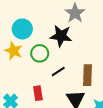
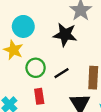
green circle: (40, 53) -> (36, 68), moved

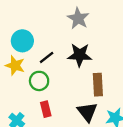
black star: (65, 35) -> (80, 55), moved
black line: (62, 73) -> (47, 57), moved

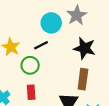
cyan circle: (22, 41) -> (51, 23), moved
black star: (80, 55) -> (85, 48), moved

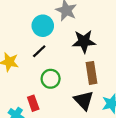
green circle: (30, 65) -> (51, 79), moved
red rectangle: (31, 92) -> (33, 103), moved

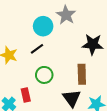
black star: (84, 41) -> (93, 44), moved

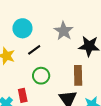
gray star: (66, 15) -> (64, 31), moved
cyan circle: (43, 26) -> (22, 28), moved

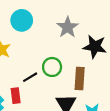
black line: (34, 50) -> (30, 77), moved
green circle: (41, 76) -> (52, 67), moved

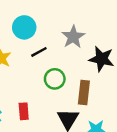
black line: (30, 77) -> (39, 52), moved
red rectangle: (16, 96) -> (24, 111), moved

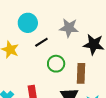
gray star: (73, 37) -> (69, 28), turned -30

